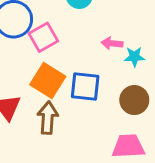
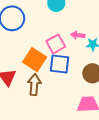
pink square: (43, 37) -> (56, 44), moved

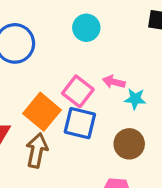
pink square: (56, 44) -> (78, 91), turned -30

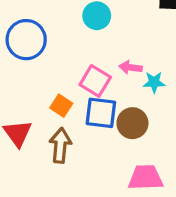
orange square: (42, 112) -> (61, 106), size x0.6
brown circle: (129, 144) -> (132, 123), moved

